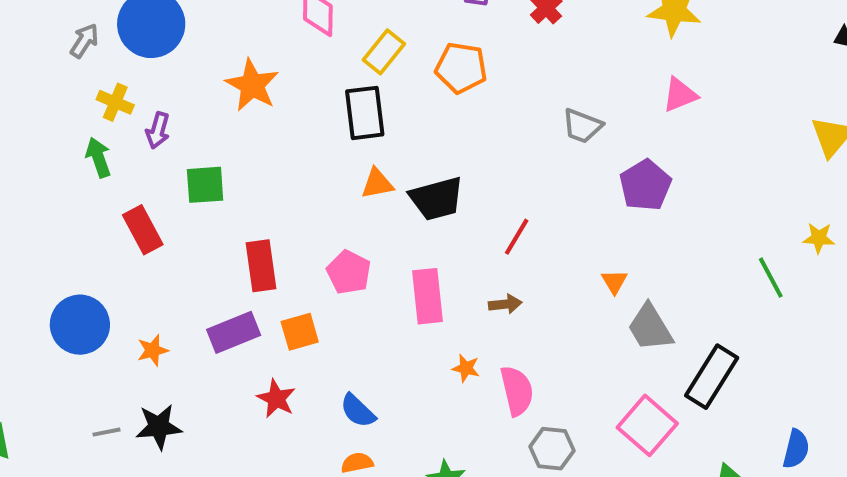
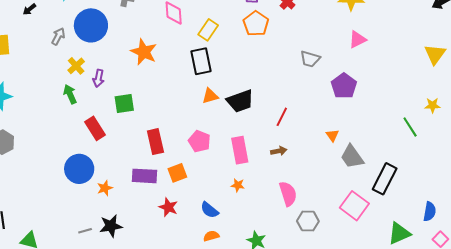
orange pentagon: (461, 68) -> (256, 24), moved, turned 30
yellow cross: (115, 102) -> (76, 66), turned 30
blue circle: (80, 325) -> (79, 169), moved
purple rectangle: (234, 332) -> (144, 176), turned 30
orange star: (466, 368) -> (238, 185), moved

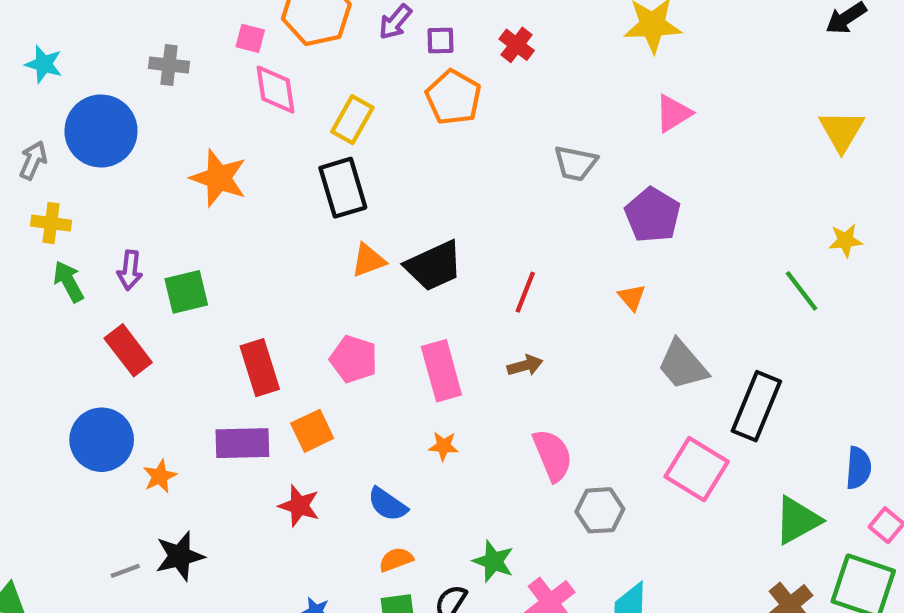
yellow cross: (76, 66) -> (51, 223), moved, turned -36
purple arrow: (99, 78) -> (130, 270), moved
orange triangle: (332, 135) -> (632, 297), moved

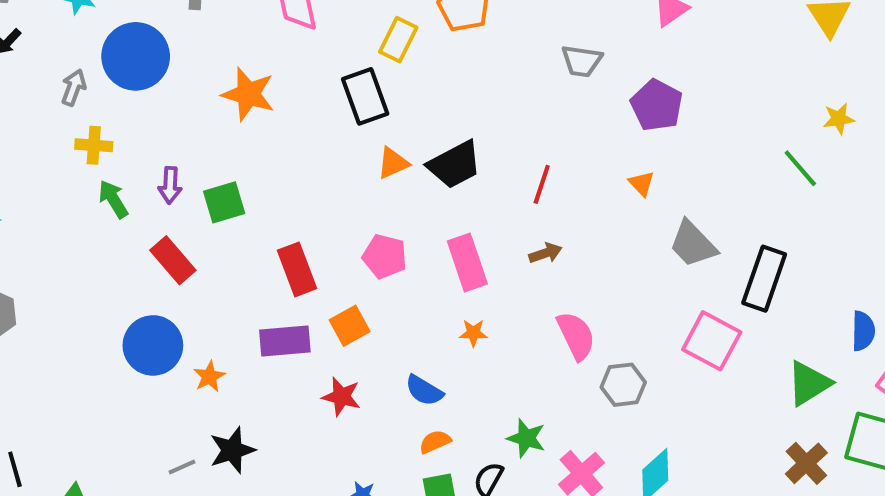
yellow rectangle: (352, 120) -> (398, 40), moved

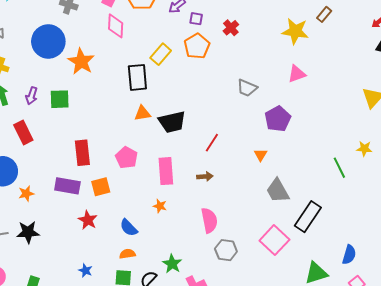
blue circle: (136, 56) -> (48, 41), moved
green square: (224, 202) -> (60, 99), moved

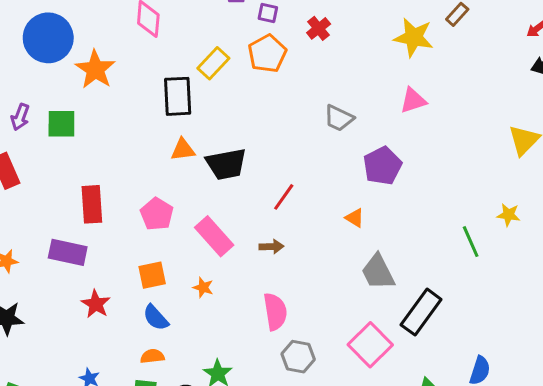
orange triangle: (260, 155) -> (355, 218), turned -32
pink rectangle: (166, 171) -> (214, 236), turned -40
orange square: (101, 187) -> (152, 275), moved

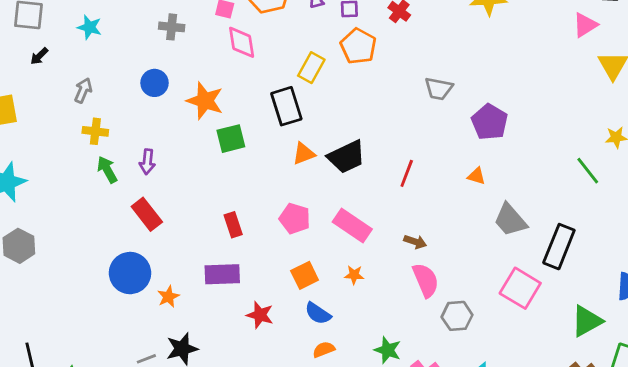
blue circle: (48, 38) -> (155, 83), size x0.6
pink triangle: (413, 101) -> (585, 25), moved
green square: (61, 124) -> (231, 139), moved
red rectangle: (92, 204) -> (233, 225), size x0.7
brown arrow: (271, 247) -> (415, 242), moved, turned 35

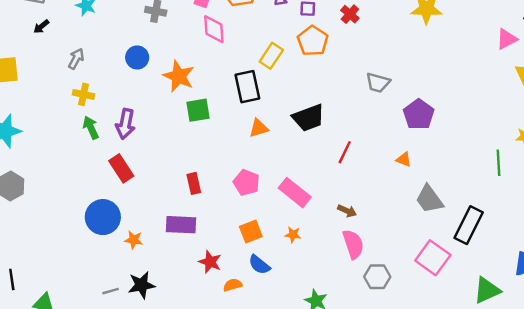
black trapezoid: (347, 157) -> (309, 118), moved
purple arrow: (147, 162) -> (125, 124), size x1.4
green line: (588, 171) -> (499, 163), turned 30
orange star: (168, 297) -> (134, 240), turned 30
orange semicircle: (324, 350) -> (233, 285), moved

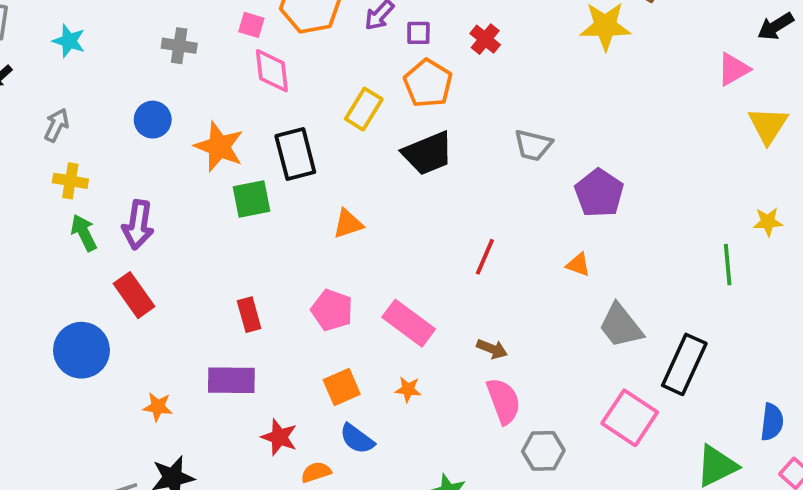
black rectangle: (247, 87) -> (295, 154), moved
black trapezoid: (309, 118) -> (428, 153), moved
blue circle: (103, 217) -> (81, 350), moved

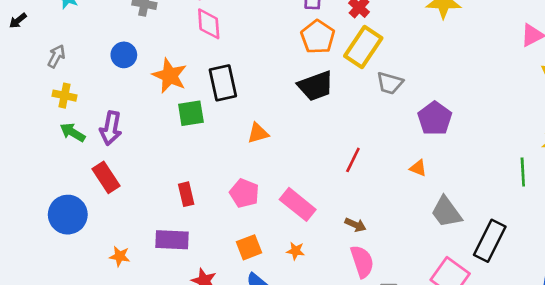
yellow rectangle: (364, 109) -> (363, 47), moved, size x1.4
green arrow: (84, 233) -> (73, 132), turned -35

